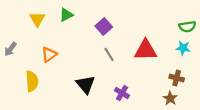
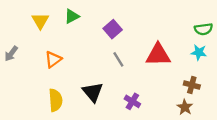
yellow semicircle: (32, 81) -> (55, 100), moved

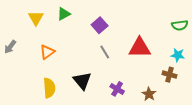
cyan star: (199, 52) -> (178, 55), moved
brown star: (185, 107) -> (149, 94), moved

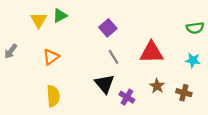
green triangle: (64, 14) -> (60, 16), moved
brown cross: (169, 75) -> (184, 93), moved
black triangle: (82, 81) -> (105, 84), moved
brown star: (149, 94) -> (157, 86), moved

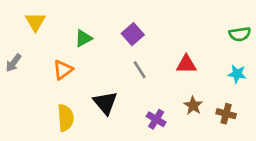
green triangle: (60, 16) -> (83, 38), moved
yellow triangle: (39, 20) -> (35, 22), moved
red triangle: (151, 52) -> (186, 64), size x0.7
black triangle: (105, 84) -> (105, 103), moved

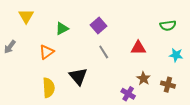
green semicircle: (240, 34) -> (168, 25), moved
purple cross: (156, 119) -> (128, 94), moved

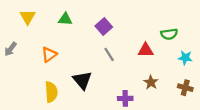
green semicircle: (168, 25) -> (169, 34), moved
green triangle: (62, 29) -> (65, 19), moved, turned 32
brown cross: (168, 85) -> (185, 88), moved
purple cross: (128, 94) -> (125, 98), moved, turned -32

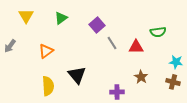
green triangle: (65, 19) -> (61, 18), turned -40
gray line: (109, 54) -> (112, 43), moved
cyan star: (185, 58) -> (176, 62), moved

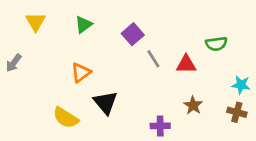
orange triangle: (46, 51) -> (81, 73), moved
yellow semicircle: (48, 86) -> (66, 118), turned 126

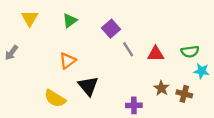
green semicircle: (216, 44) -> (190, 52), moved
brown cross: (237, 112) -> (184, 94), moved

